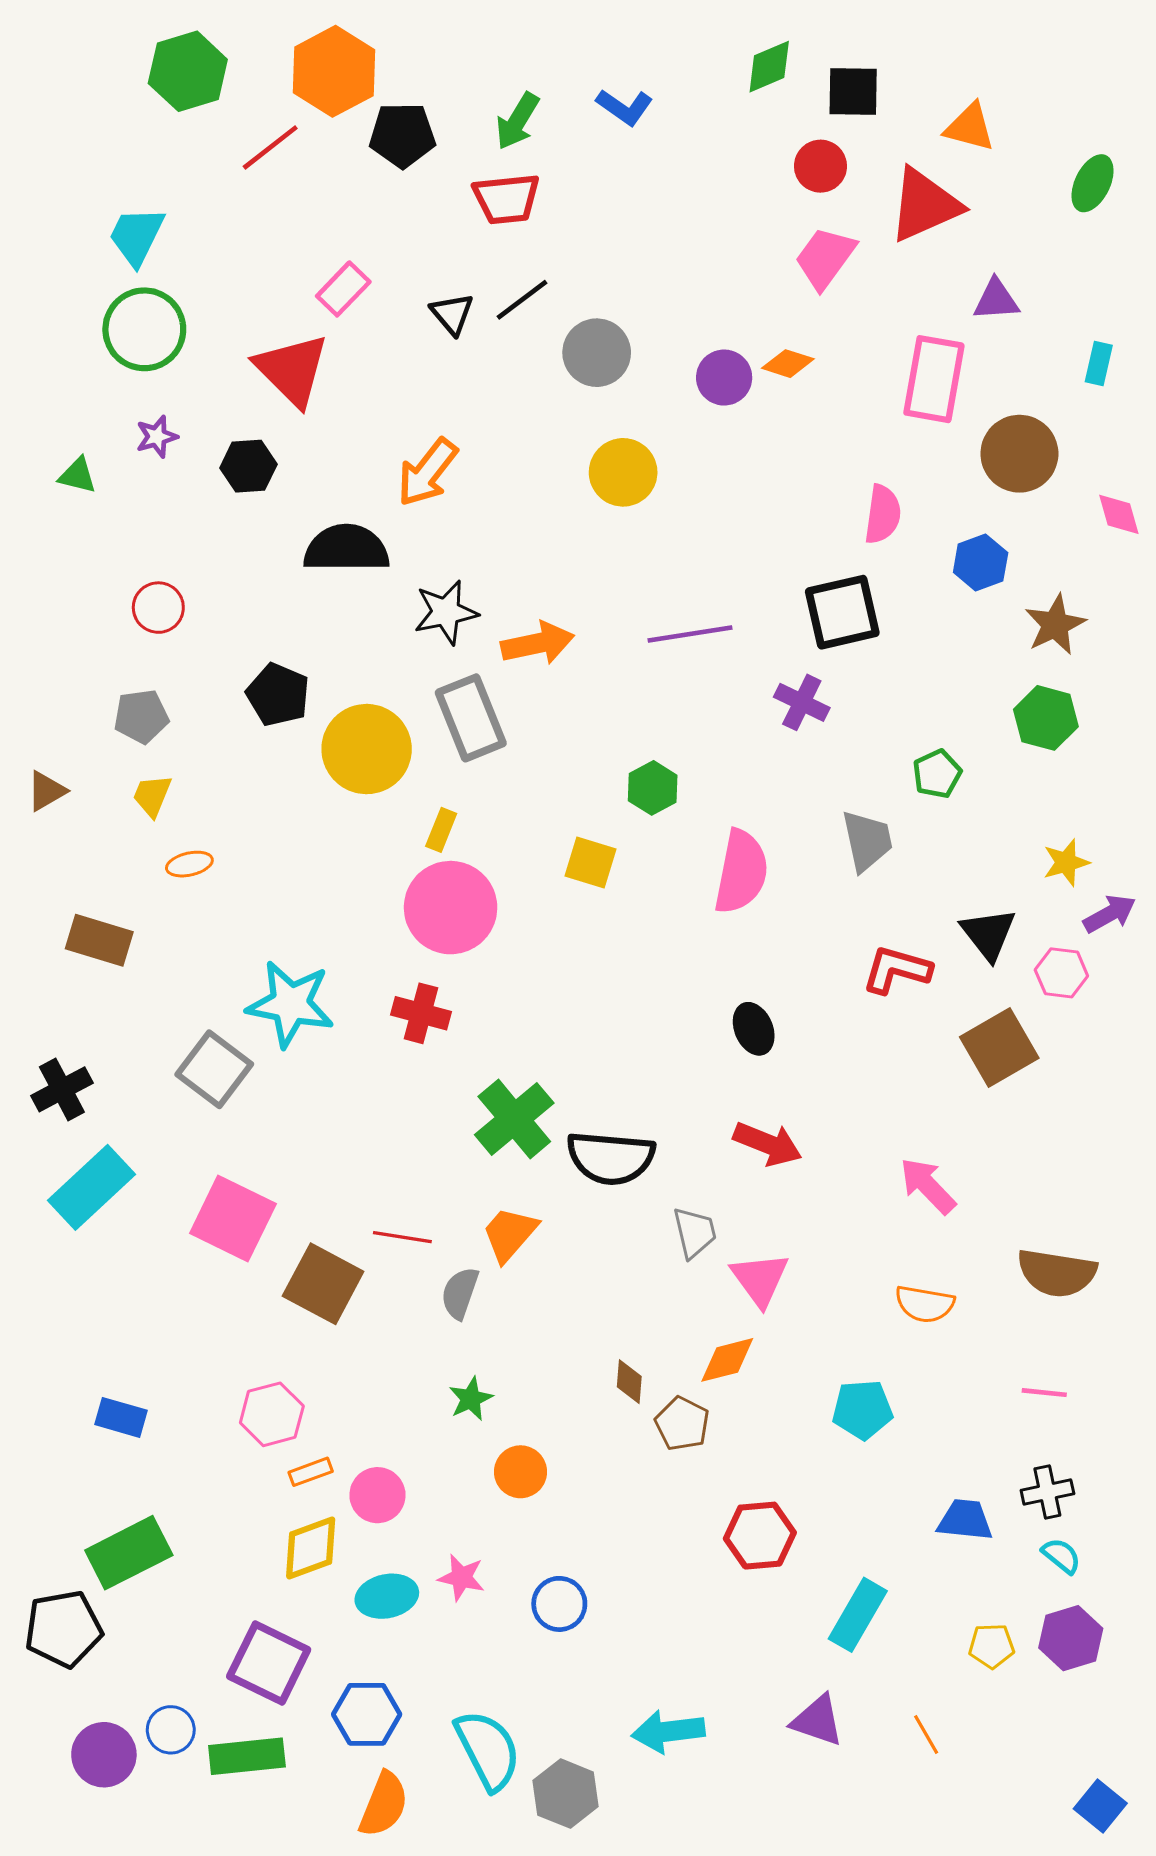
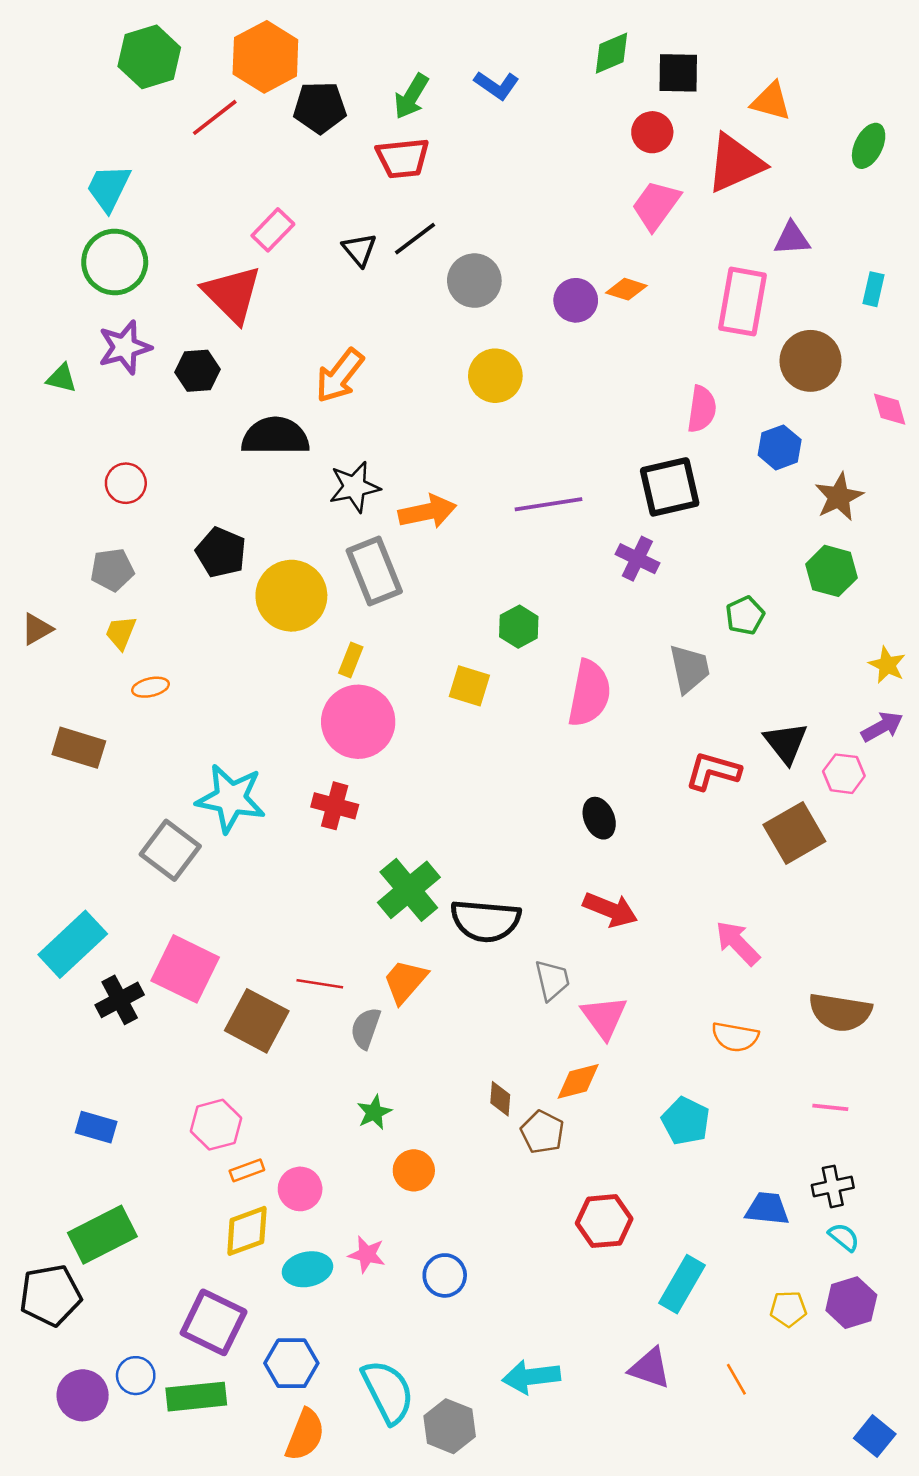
purple star: (157, 437) -> (125, 347), size x1.6
yellow star: (1066, 862) -> (887, 665), moved, turned -30
black cross: (62, 1089) -> (120, 1000), moved
cyan pentagon: (862, 1410) -> (686, 1121), turned 30

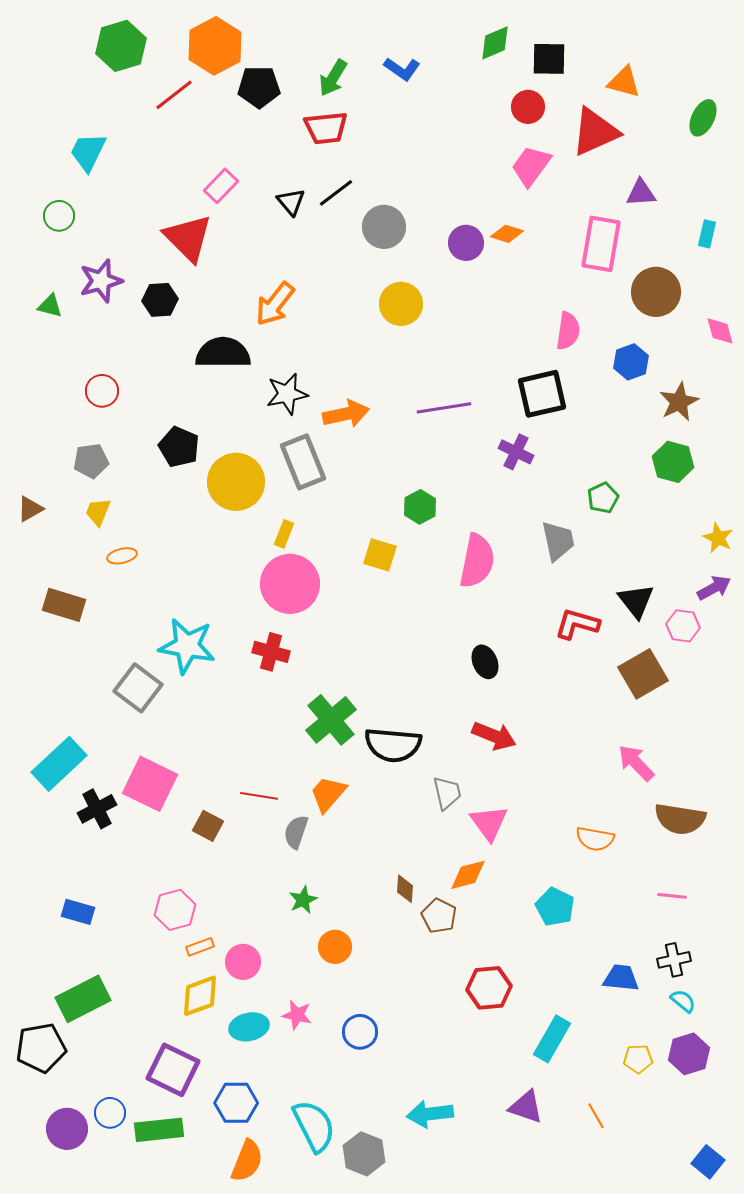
green circle: (115, 262) -> (59, 216), moved, size x0.6
pink arrow: (738, 943) -> (636, 763), moved
brown square: (257, 1021) -> (208, 826), size x0.6

